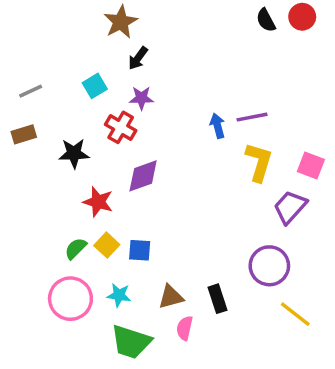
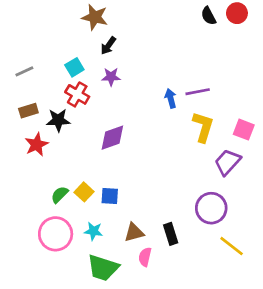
brown star: (121, 22) -> (95, 17), turned -30
red cross: (121, 127) -> (77, 94), moved
brown rectangle: (24, 134) -> (28, 111), moved
red star: (98, 202) -> (37, 144), moved, turned 30

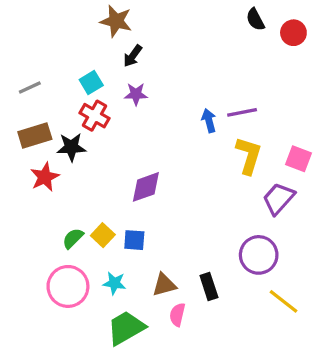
red circle: (237, 13) -> (293, 33), moved
brown rectangle: (28, 111) -> (35, 136), size x1.4
purple diamond: (112, 138) -> (146, 187), moved
green trapezoid: (103, 268) -> (126, 328), turned 132

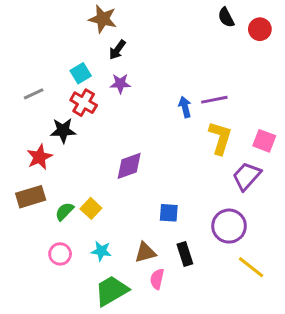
gray line: (30, 87) -> (34, 94), moved
brown rectangle: (35, 136) -> (31, 197), moved
blue square: (134, 240) -> (169, 213), moved
pink circle: (68, 286) -> (60, 254), size x0.6

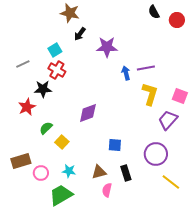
purple star: (120, 84) -> (107, 47), moved, size x1.5
brown rectangle: (31, 197) -> (21, 161), moved
green semicircle: (64, 211) -> (46, 128), moved
green trapezoid: (111, 291) -> (61, 195), moved

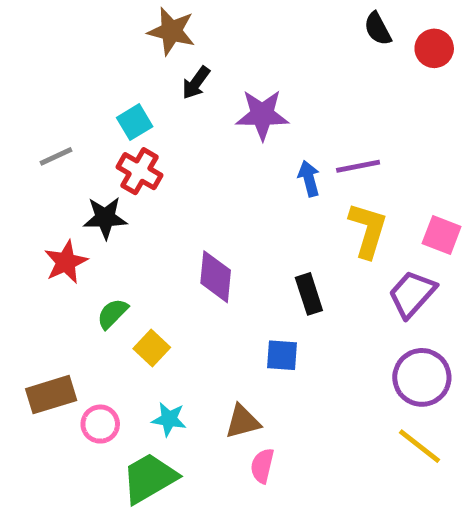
purple diamond: (88, 113) -> (216, 277), turned -65
purple circle: (156, 154) -> (422, 377), moved
black rectangle: (126, 173) -> (309, 294), moved

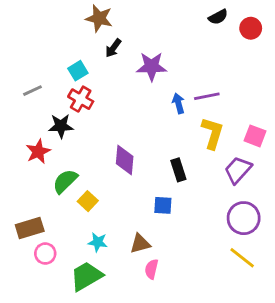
black semicircle: (378, 29) -> (218, 17), turned -90
green semicircle: (112, 314) -> (65, 181), size x1.4
pink circle: (100, 424) -> (45, 254), moved

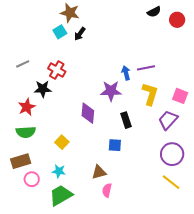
purple star: (152, 66) -> (111, 91), moved
cyan square: (78, 71) -> (60, 32), moved
green semicircle: (65, 181) -> (26, 132), moved, turned -138
cyan star: (98, 242) -> (59, 171), moved

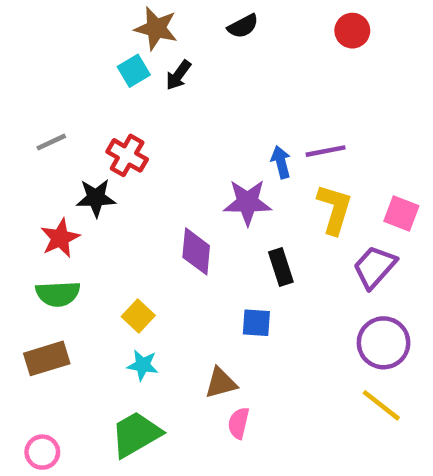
black semicircle: (154, 12) -> (243, 26), moved
red circle: (177, 20) -> (352, 31), moved
cyan star: (59, 171) -> (143, 365), moved
pink circle: (32, 179) -> (42, 452), moved

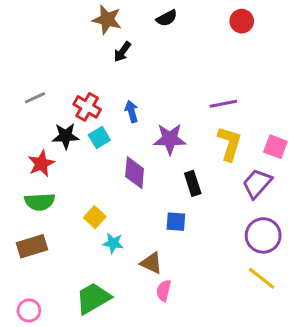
cyan square: (134, 71) -> (99, 137), moved
blue arrow: (281, 162) -> (131, 111), moved
cyan star: (143, 365) -> (113, 243), moved
brown triangle: (221, 383) -> (151, 263), turned 40

